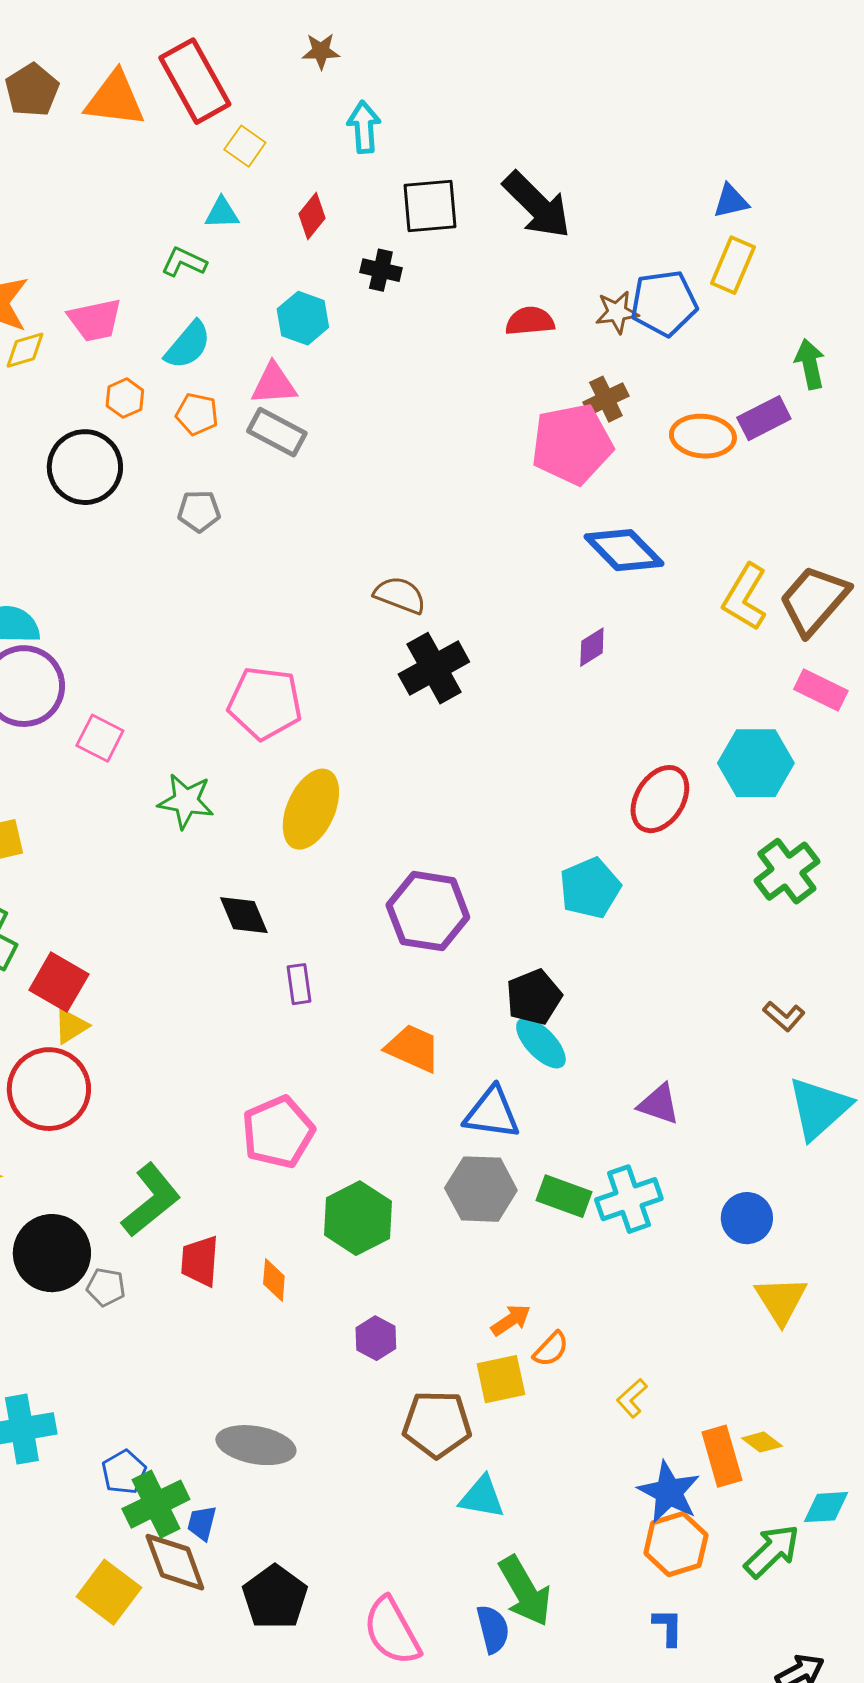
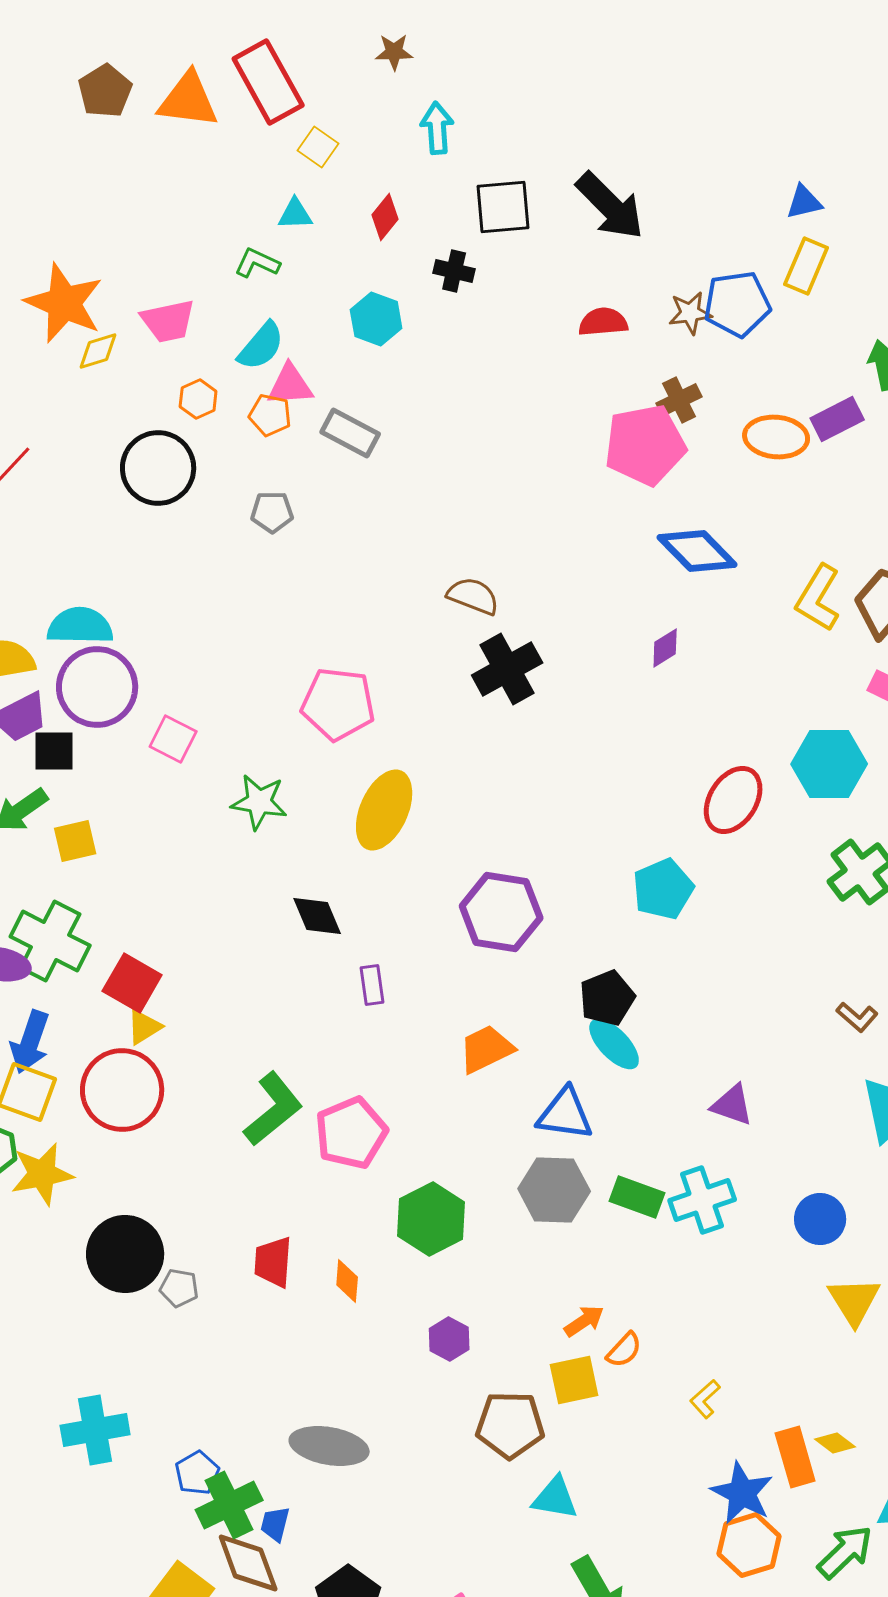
pink triangle: (274, 384) -> (290, 385), moved
orange trapezoid: (413, 1048) -> (486, 1049), turned -50
green L-shape: (151, 1200) -> (273, 1109), moved

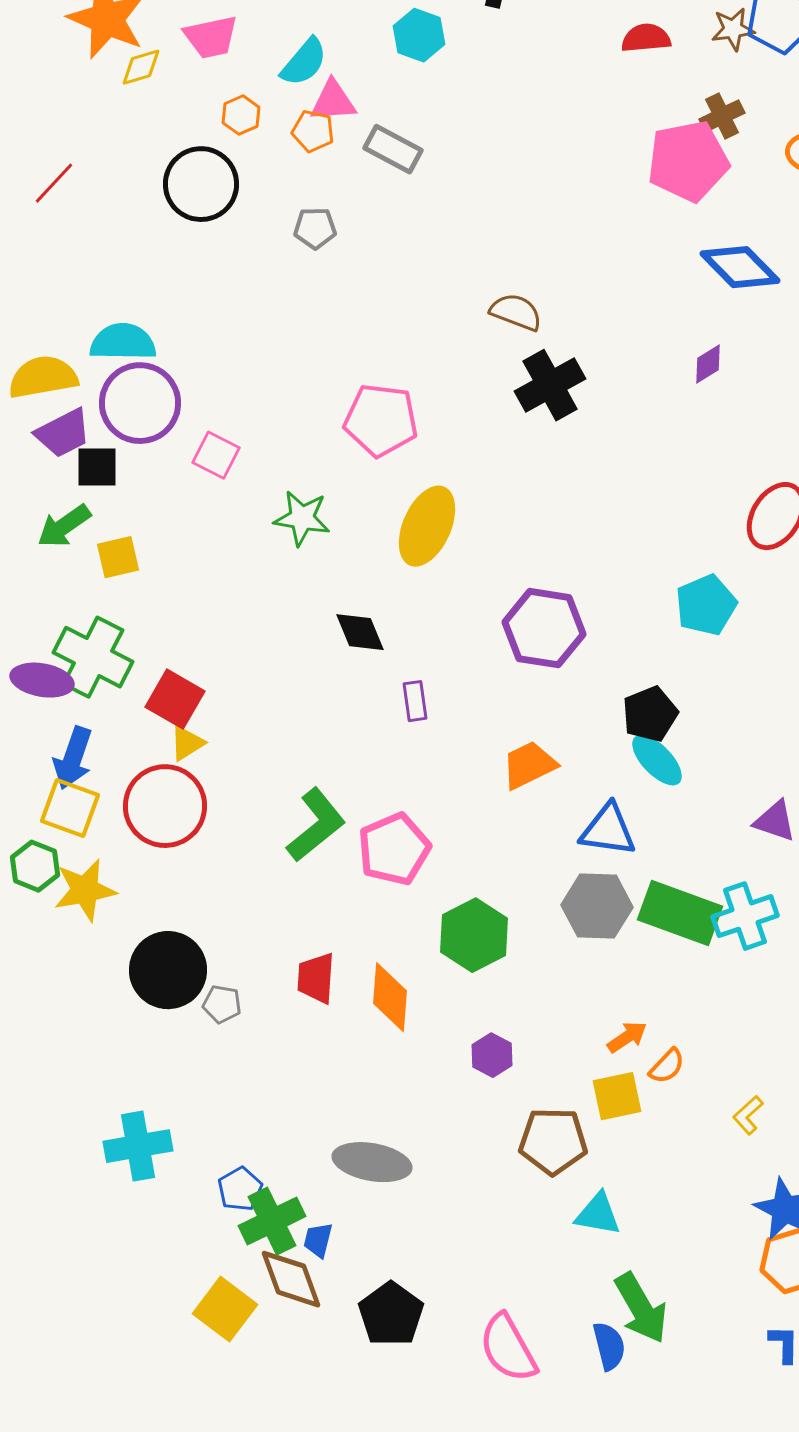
green rectangle: (637, 1197) -> (680, 913), size x1.5
orange diamond: (347, 1281) -> (390, 997), size x1.6

